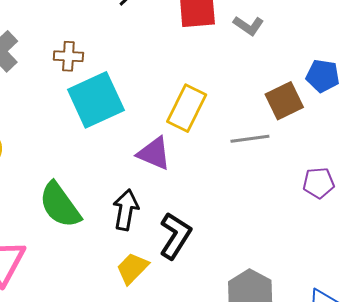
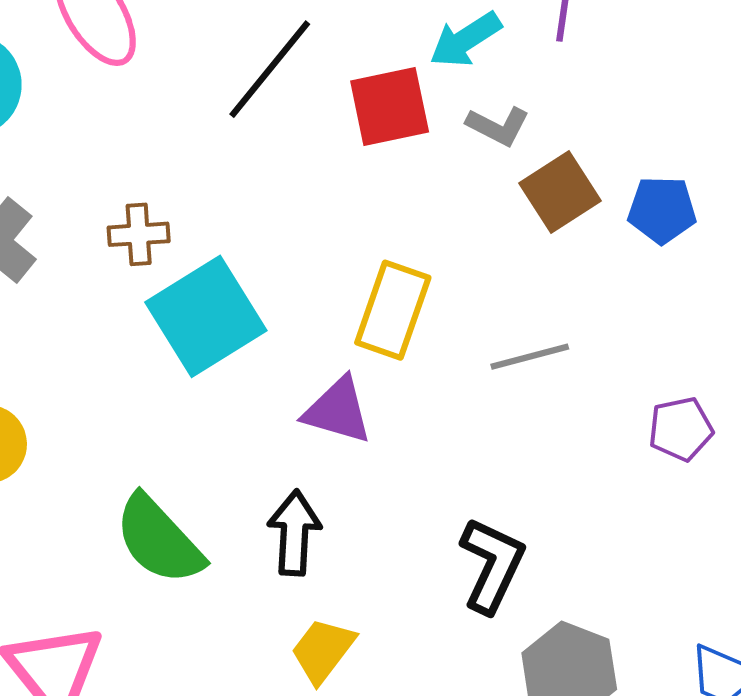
brown square: (284, 101) -> (560, 192), moved
black L-shape: (175, 236) -> (492, 565), moved

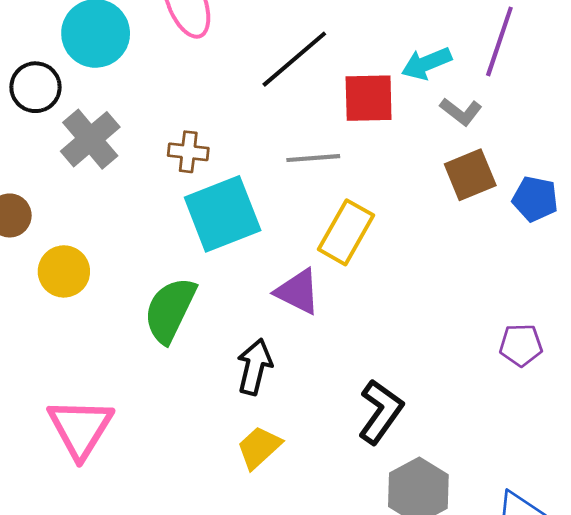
gray L-shape: (498, 126) -> (461, 112), moved
gray line: (530, 357) -> (313, 158), moved
green semicircle: (159, 540) -> (170, 310), moved, turned 58

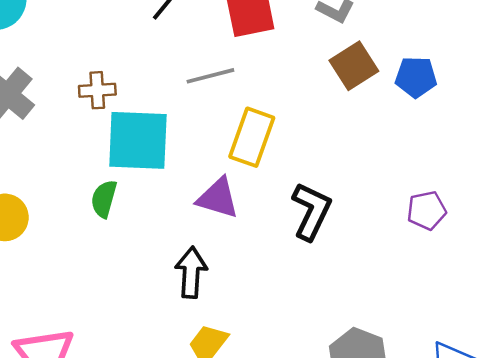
cyan square: (223, 214) -> (138, 140), turned 34
green semicircle: (170, 310) -> (104, 199), moved, size x0.6
black L-shape: (381, 412) -> (311, 211), moved

